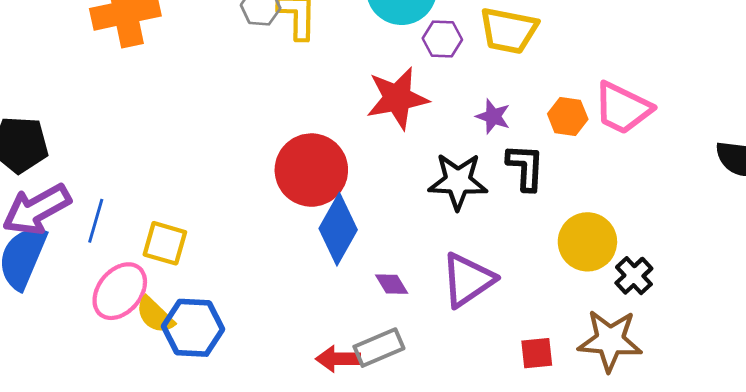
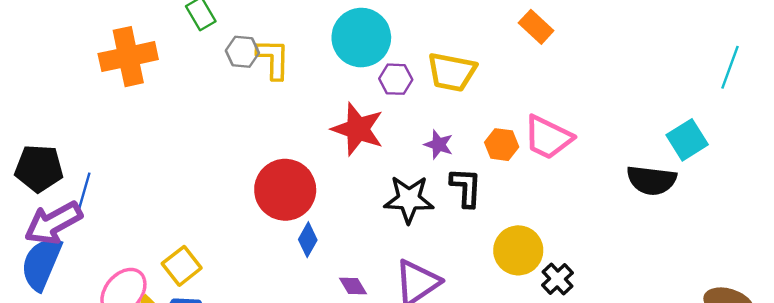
red star: (397, 98) -> (358, 129), turned 30
blue line: (96, 221) -> (84, 191), moved
blue diamond: (338, 229) -> (308, 240), size x0.6
yellow square: (165, 243) -> (182, 266), moved, turned 36

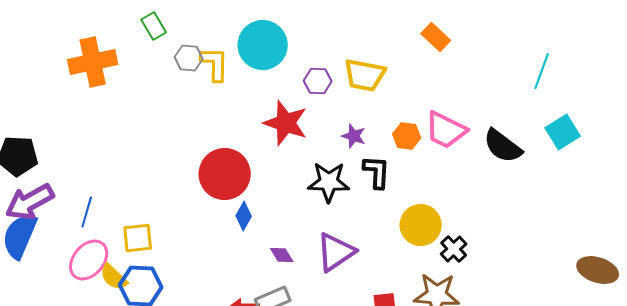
cyan circle: (361, 38) -> (263, 45), moved
cyan line: (730, 67) -> (542, 71), moved
black semicircle: (651, 180) -> (503, 146), moved, turned 30
blue line: (84, 191) -> (87, 212), moved
yellow square: (182, 266) -> (138, 238), turned 32

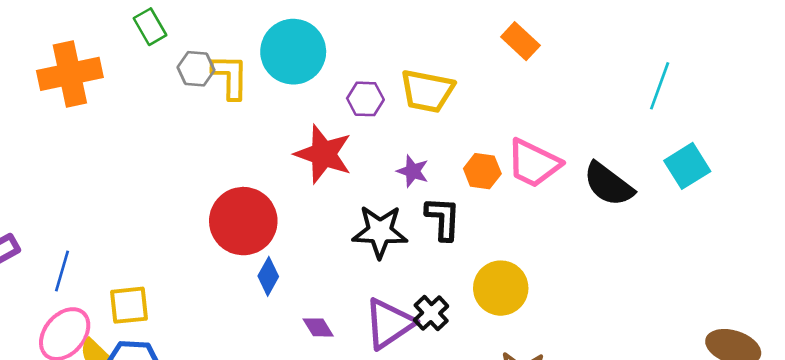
black cross: (454, 249) -> (431, 313), moved

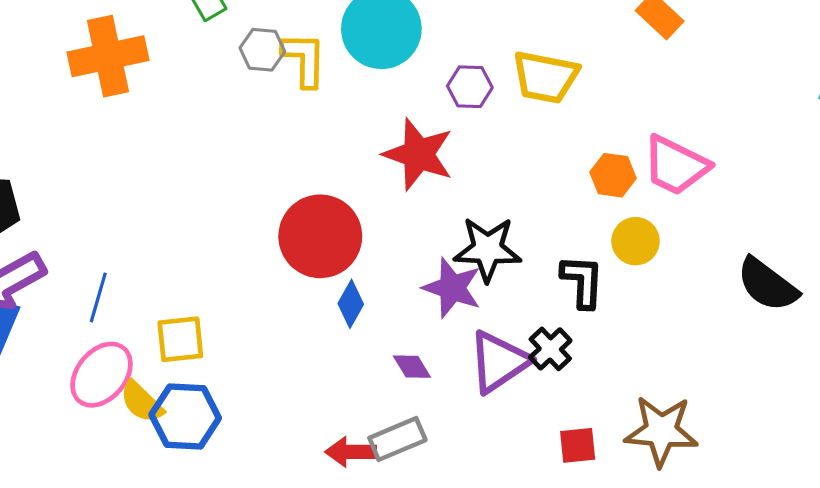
purple star: (413, 171) -> (452, 288), moved, size x1.5
black semicircle: (608, 184) -> (767, 285), moved
black L-shape: (443, 218) -> (582, 281), moved
yellow circle: (501, 288) -> (636, 241), moved, size x0.7

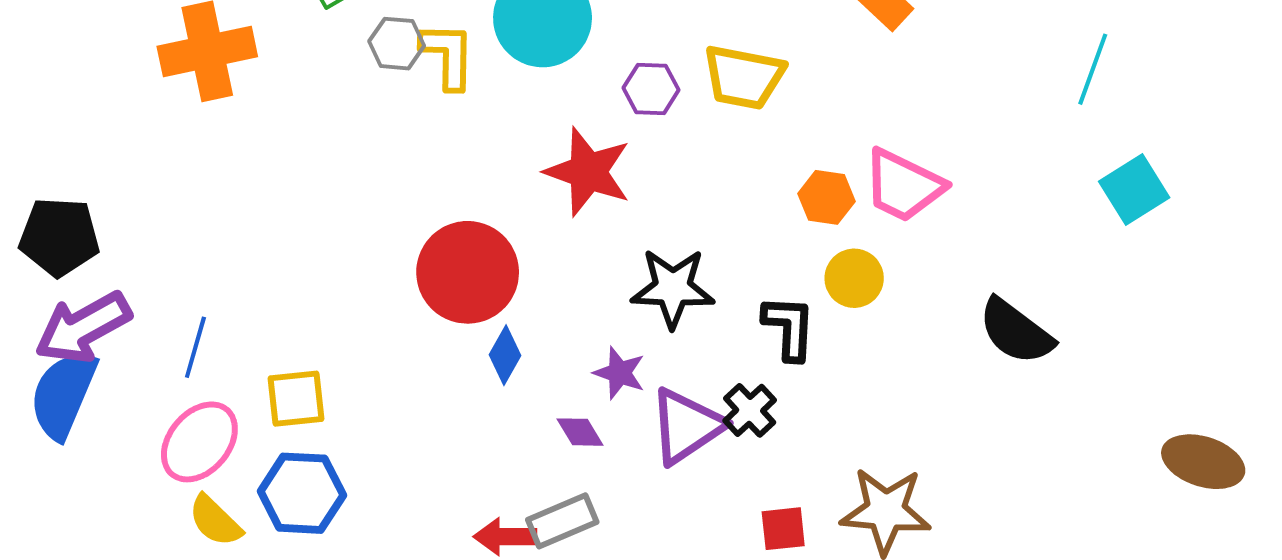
purple star: (452, 288) -> (619, 373), moved, size x0.7
yellow semicircle: (142, 402) -> (215, 521), moved

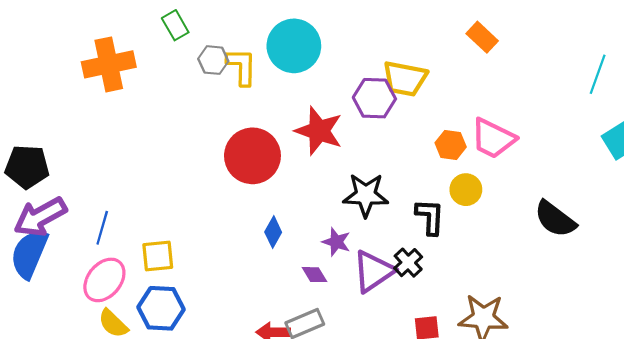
purple hexagon: (651, 89) -> (374, 98), moved, size x1.4
red circle: (468, 272) -> (252, 156), moved

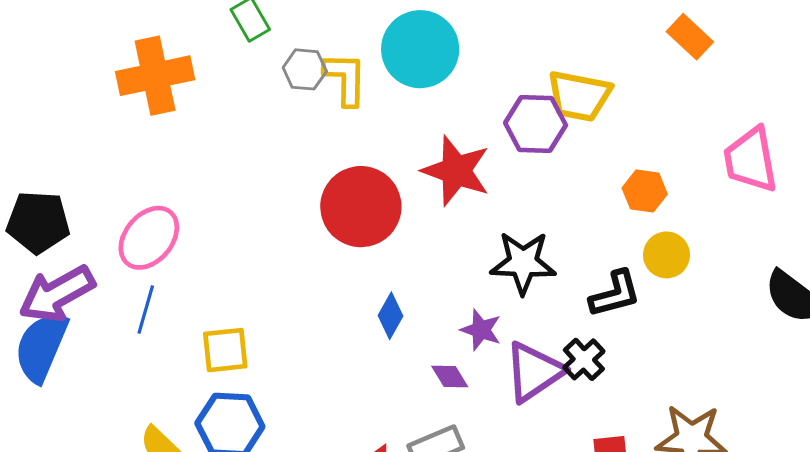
pink trapezoid: (493, 138) -> (751, 160), moved, turned 54
black L-shape: (430, 217) -> (615, 294), turned 72
pink ellipse: (104, 280) -> (149, 238), moved

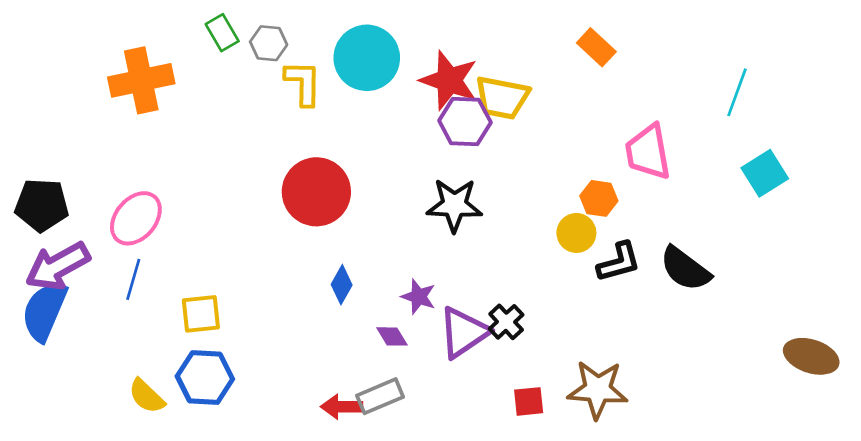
gray hexagon: (305, 69) -> (269, 43), moved
red star: (456, 171) -> (449, 80), moved
orange hexagon: (645, 191) -> (599, 198), moved
black star: (523, 263) -> (454, 205), moved
black L-shape: (615, 294) -> (619, 262), moved

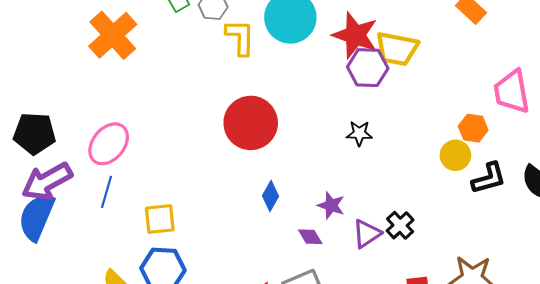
orange cross: (141, 80) -> (113, 35), turned -30
black star: (454, 205) -> (359, 133), size x0.6
purple triangle: (464, 332) -> (367, 234), size x0.7

